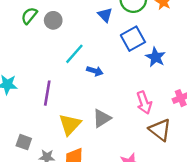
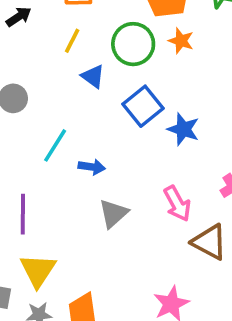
gray triangle: (102, 118) -> (113, 213), moved
yellow triangle: (70, 124) -> (38, 270), moved

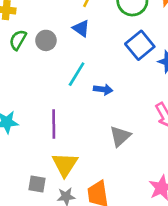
blue triangle: (93, 76) -> (81, 28), moved
gray triangle: (113, 213) -> (120, 136), moved

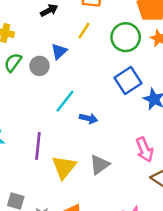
blue triangle: (81, 28) -> (59, 51), moved, turned 36
yellow triangle: (65, 164) -> (64, 167), moved

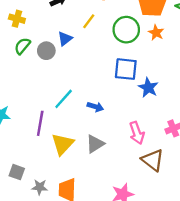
blue square: (128, 80) -> (126, 69), turned 35
cyan line: (65, 101) -> (64, 99), moved
blue arrow: (88, 118) -> (95, 107), moved

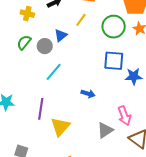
yellow cross: (17, 19) -> (27, 14), moved
blue star: (148, 88) -> (134, 76), turned -30
cyan line: (64, 99) -> (54, 72), moved
gray triangle: (95, 144) -> (105, 130), moved

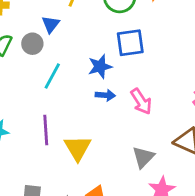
blue star: (134, 76) -> (100, 67), moved
pink arrow: (124, 116) -> (141, 101), moved
gray triangle: (105, 130) -> (143, 157), moved

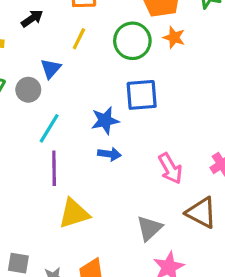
pink arrow: (141, 101) -> (170, 168), moved
purple line: (46, 130) -> (54, 168), moved
yellow triangle: (78, 148) -> (74, 213), turned 40

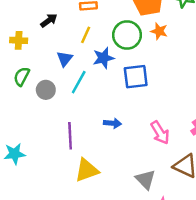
gray circle: (28, 90) -> (46, 90), moved
blue star: (105, 121) -> (103, 58), moved
cyan line: (49, 128) -> (79, 82), moved
gray triangle: (149, 228) -> (145, 179), turned -30

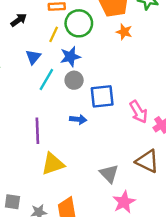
green circle: (127, 35) -> (79, 23), moved
blue square: (136, 77) -> (102, 96), moved
gray circle: (46, 90) -> (74, 80), moved
pink arrow: (160, 133) -> (138, 112), moved

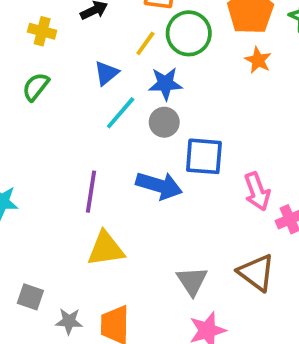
blue arrow: (78, 119) -> (159, 186), size x1.6

